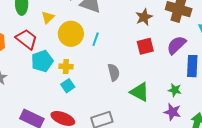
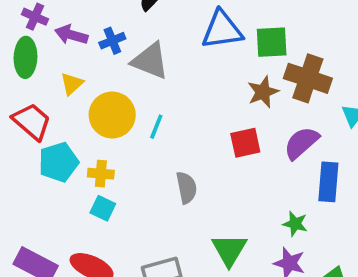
brown star: (144, 17) -> (263, 92), moved
cyan square: (68, 86) -> (103, 208), turned -32
green triangle: (140, 92) -> (229, 250), moved, turned 30

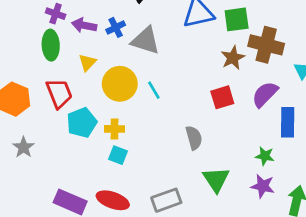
red trapezoid: (32, 121) -> (59, 93), turned 32
cyan line: (156, 127) -> (154, 90), turned -48
gray semicircle: (186, 188) -> (194, 138), moved

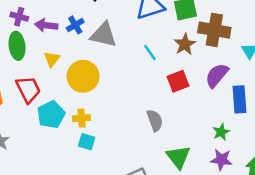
cyan line: (154, 90) -> (150, 52), moved
green star: (265, 156) -> (221, 132), turned -30

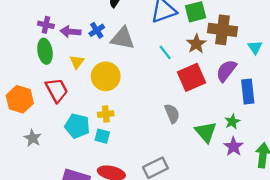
red square: (178, 81) -> (192, 77), size x1.4
cyan pentagon: (51, 115) -> (77, 126), moved, turned -30
cyan square: (87, 142) -> (102, 136), moved
green triangle: (178, 157) -> (206, 132), moved
purple star: (221, 160) -> (234, 147), turned 30

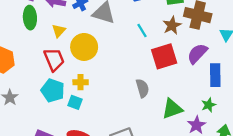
red trapezoid: (57, 90) -> (54, 59), moved
green star: (232, 122) -> (209, 105), moved
green triangle: (206, 132) -> (172, 109), turned 45

